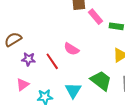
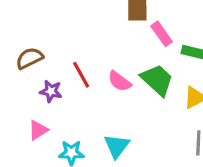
red line: (52, 61) -> (81, 75), moved
green trapezoid: (101, 81) -> (157, 80), moved

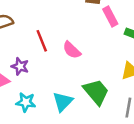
green trapezoid: (157, 80) -> (96, 92), moved
purple star: (51, 91) -> (20, 66), moved

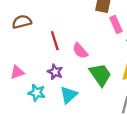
purple star: (20, 66) -> (55, 72), moved
green trapezoid: (96, 92) -> (100, 75), moved

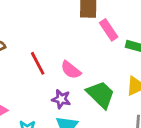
purple star: (55, 72) -> (61, 99), moved

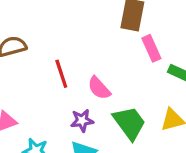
purple star: (61, 99) -> (82, 121), turned -30

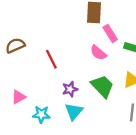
pink semicircle: (99, 88) -> (98, 53), moved

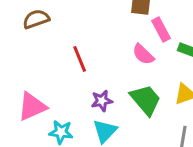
brown semicircle: (15, 45) -> (36, 19), moved
pink triangle: (19, 97) -> (32, 107), size x1.5

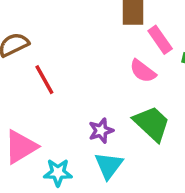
red line: (80, 59) -> (44, 80), moved

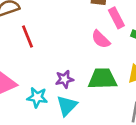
green trapezoid: (152, 123) -> (102, 79), turned -52
cyan star: (58, 172) -> (37, 97), moved

